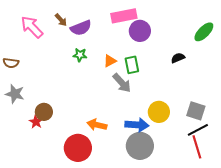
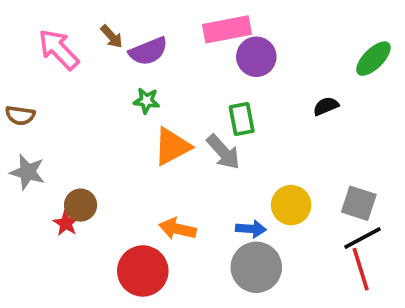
orange triangle: (110, 61) -> (172, 146), moved, size x1.6
blue arrow: (137, 125) -> (251, 229), size x0.7

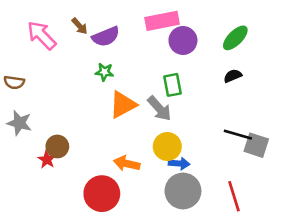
green ellipse: (373, 59) -> (235, 38), moved
yellow circle: (291, 205) -> (167, 146), moved
black line: (362, 238) -> (238, 135), moved, turned 44
red line: (361, 269) -> (234, 196), moved

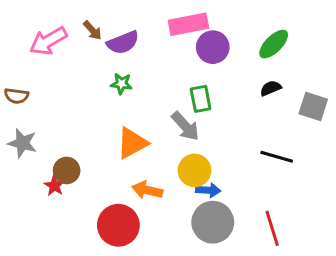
pink arrow: (42, 35) -> (48, 41), turned -76
orange triangle: (123, 105) -> (132, 143), moved
gray square: (256, 145) -> (313, 107), moved

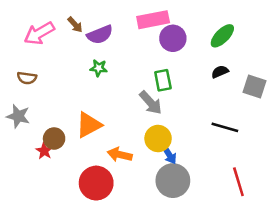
brown semicircle: (16, 96) -> (27, 78), moved
orange triangle: (132, 143) -> (89, 125), moved
blue arrow: (208, 190) -> (169, 155), turned 54
red line: (272, 228) -> (238, 182), moved

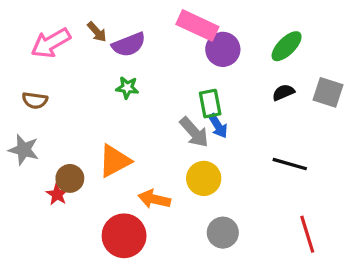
pink rectangle: (153, 20) -> (197, 25), turned 36
gray square: (255, 87) -> (328, 92), moved
blue arrow: (169, 155) -> (218, 126), moved
gray circle: (173, 181) -> (223, 233), size x0.7

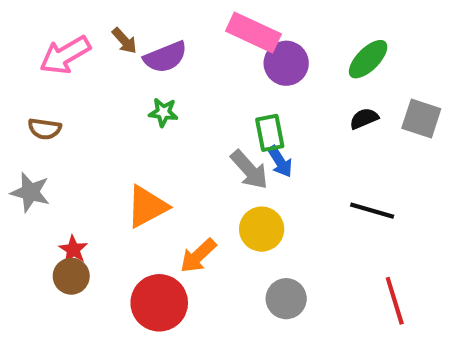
brown circle: (70, 178) -> (71, 276), moved
orange arrow: (154, 199) -> (198, 256), turned -56

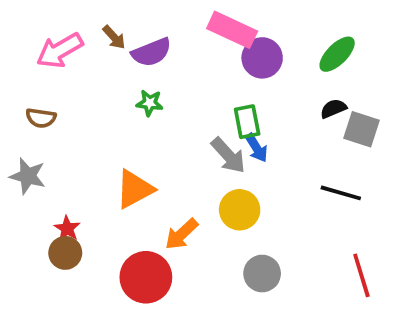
gray square: (421, 119) -> (361, 129), moved

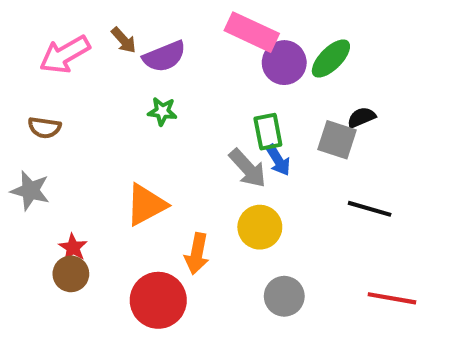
green ellipse: (337, 54) -> (331, 59), moved
gray square: (361, 129) -> (337, 140), moved
orange arrow: (181, 234) -> (197, 254), turned -36
red line: (361, 275) -> (392, 298), turned -63

